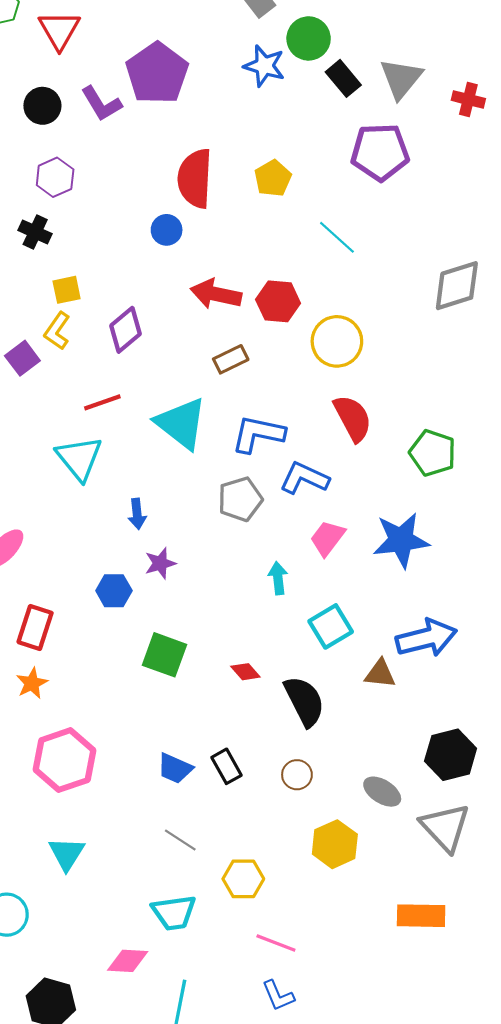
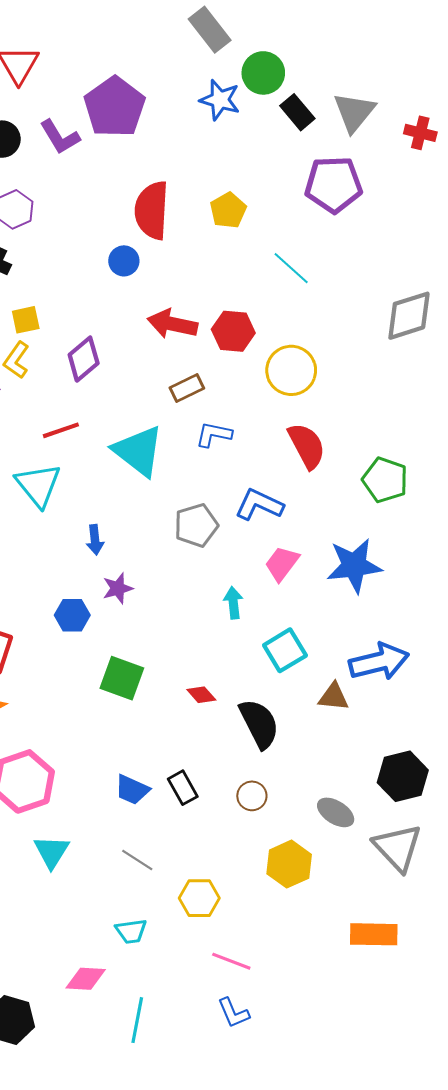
blue L-shape: (258, 434) -> (214, 434), moved, size x0.7
cyan triangle: (67, 854) -> (52, 852), moved
cyan trapezoid: (174, 913) -> (131, 931), size x0.7

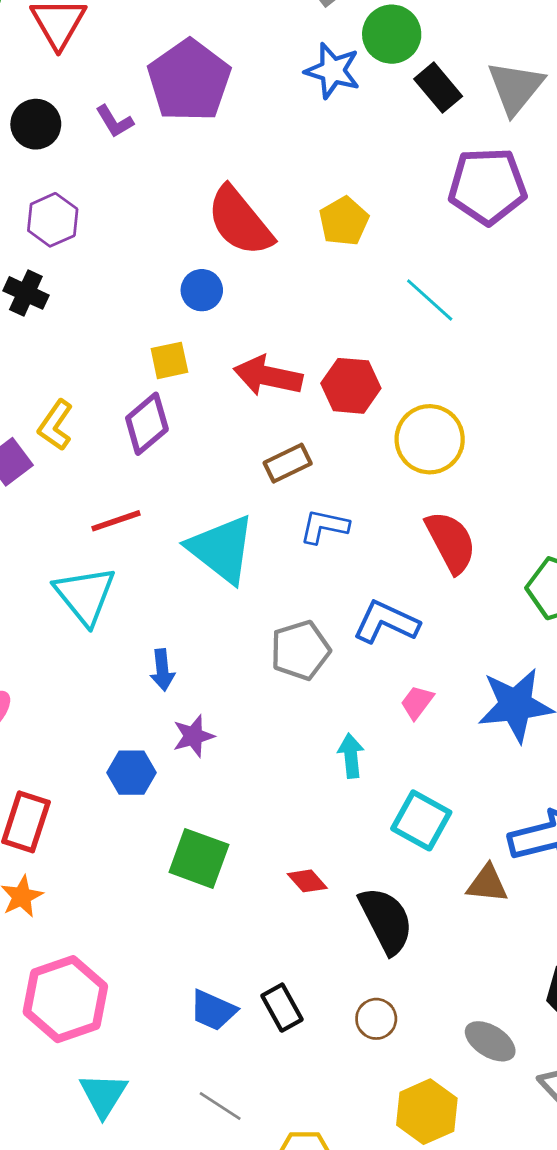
purple L-shape: (60, 137) -> (115, 121), size x0.7
red semicircle: (152, 210) -> (240, 221), turned -42
yellow square: (26, 320) -> (169, 360), moved
pink trapezoid: (282, 564) -> (417, 702), size x0.7
cyan square: (285, 650) -> (421, 820), turned -30

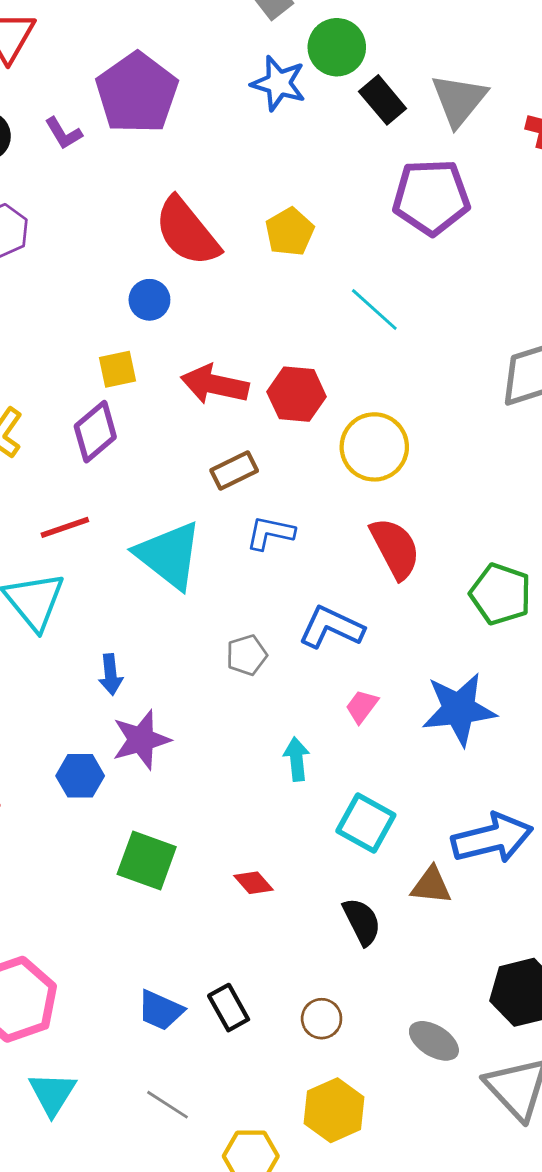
gray pentagon: (300, 650) -> (247, 655), size x0.7
purple star: (193, 736) -> (141, 740), size x1.4
black semicircle: (386, 920) -> (362, 922), moved, size x0.7
yellow hexagon: (427, 1112) -> (334, 1110), moved

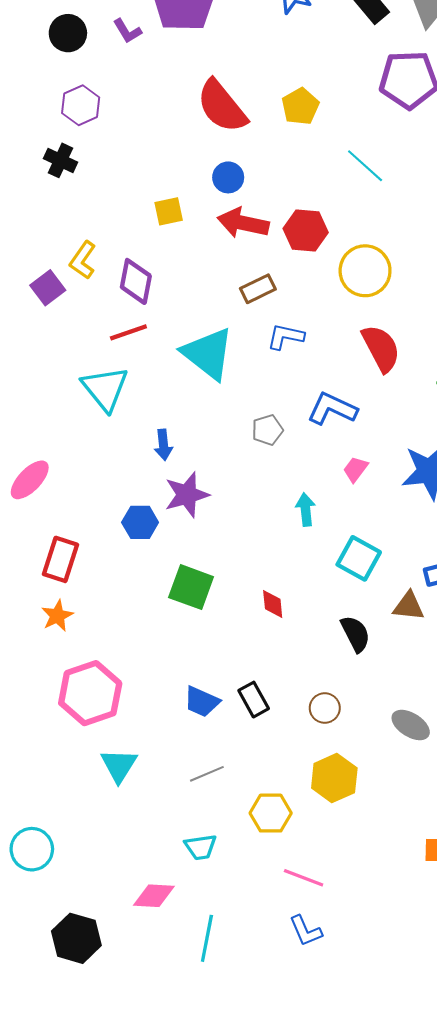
blue circle: (149, 300) -> (228, 177), moved
purple diamond: (95, 432) -> (136, 281), moved, turned -39
red diamond: (254, 883) -> (273, 604), turned 36
gray line: (167, 1105) -> (207, 774), turned -56

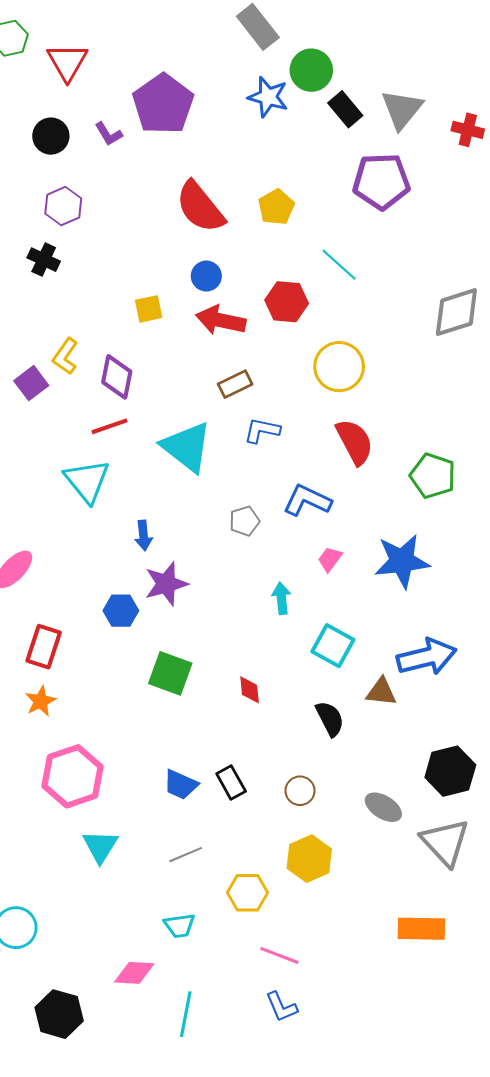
red hexagon: (306, 230) -> (287, 302), moved

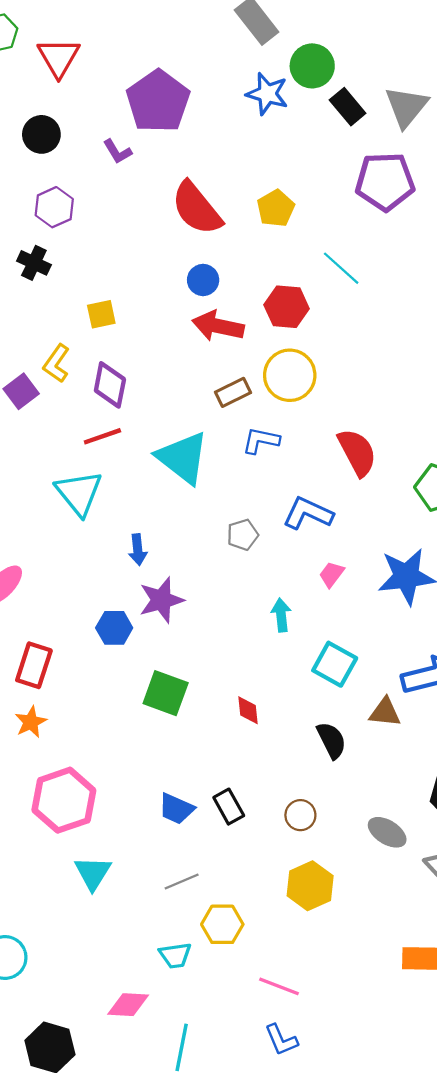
purple L-shape: (109, 134) -> (117, 152), moved
yellow square: (149, 309) -> (101, 314), moved
yellow circle: (339, 367) -> (290, 375), moved
yellow hexagon: (247, 893) -> (222, 924), moved

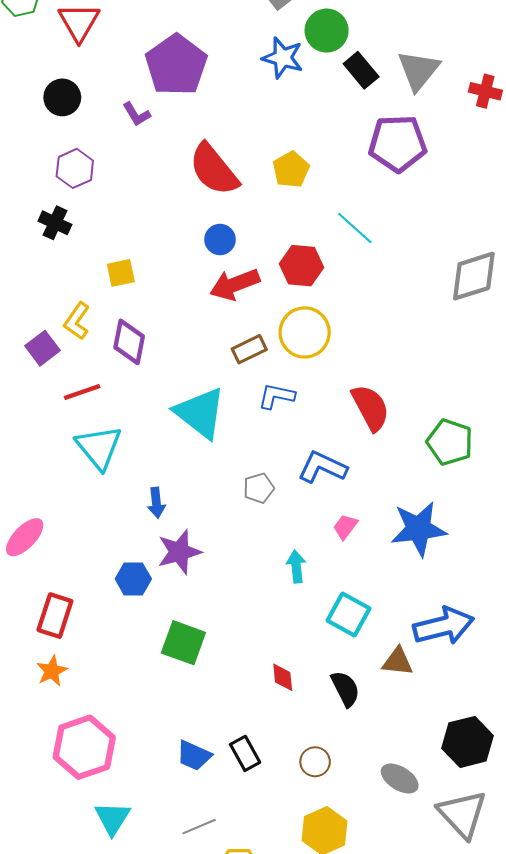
red arrow: (218, 326) -> (235, 284), turned -33
red line: (102, 436) -> (82, 392), moved
red diamond: (248, 710) -> (283, 677), moved

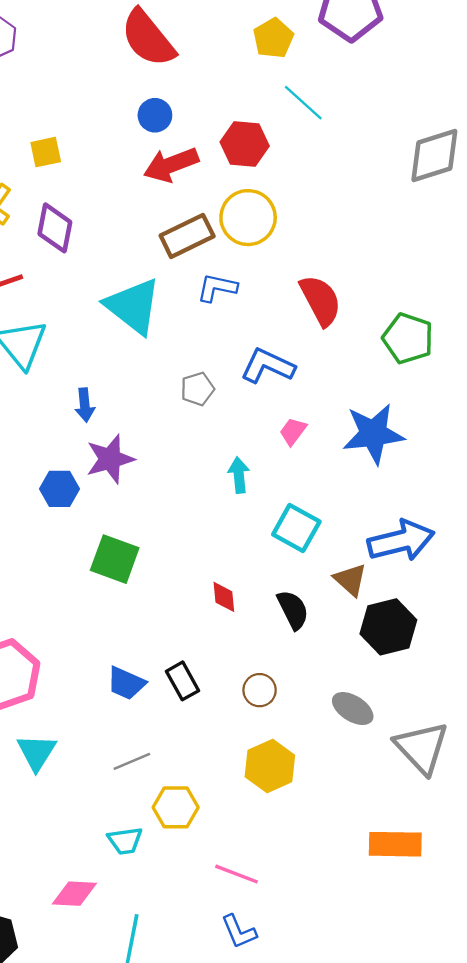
yellow pentagon: (291, 170) -> (273, 38), moved
brown rectangle: (249, 349) -> (187, 236), size x1.4
brown triangle: (398, 662) -> (350, 580), turned 36
black hexagon: (468, 742) -> (388, 627), moved

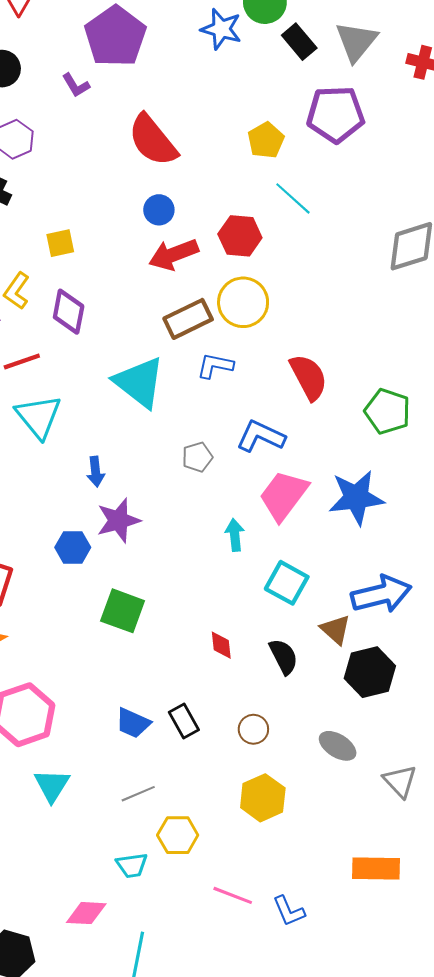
pink trapezoid: (293, 431) -> (284, 496), size x2.0
gray triangle: (422, 748) -> (400, 781), size x0.7
blue L-shape: (239, 932) -> (289, 911), moved

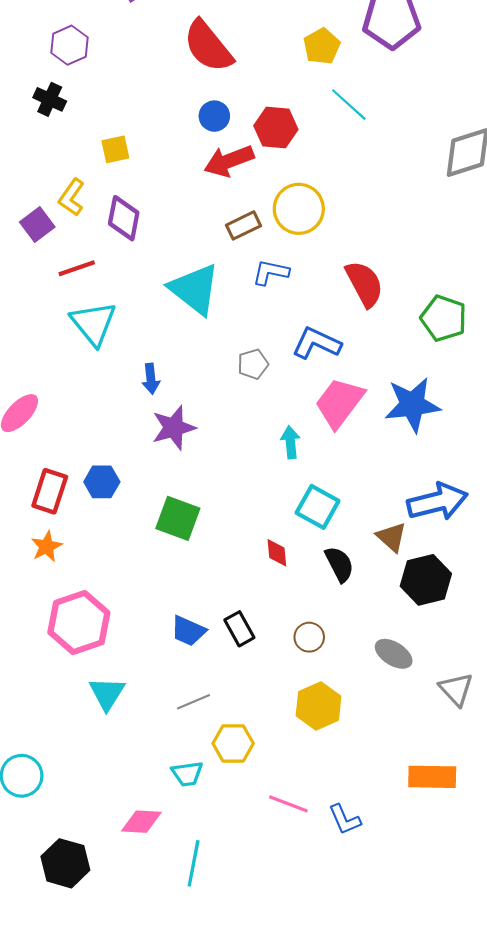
red hexagon: (240, 236) -> (276, 128), moved
brown rectangle: (188, 319) -> (244, 225), size x0.7
blue hexagon: (73, 547) -> (102, 482), moved
cyan square: (287, 583) -> (318, 507), moved

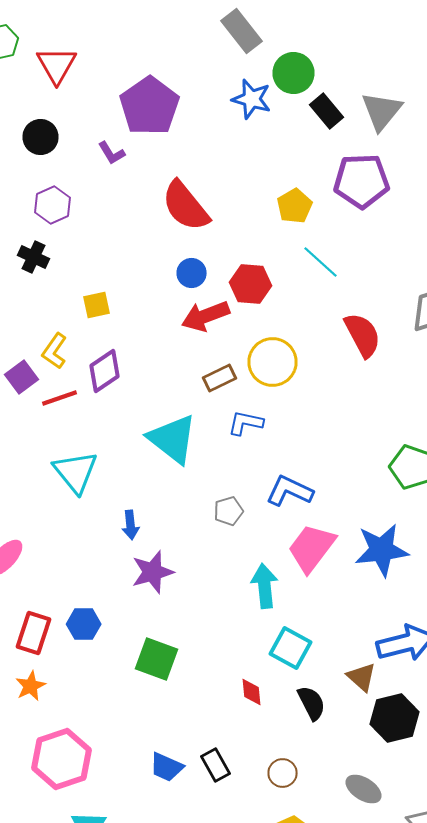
purple diamond: (124, 218) -> (104, 371), turned 45
red line: (77, 268) -> (60, 398), moved
red semicircle: (364, 284) -> (362, 335), moved
cyan arrow: (290, 442) -> (264, 586), size x1.4

